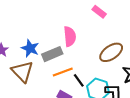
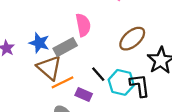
brown triangle: (22, 72) -> (49, 68), moved
orange line: (63, 72) -> (62, 82), moved

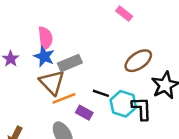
pink semicircle: (83, 25) -> (45, 38), moved
black line: (98, 74) -> (101, 93), turned -35

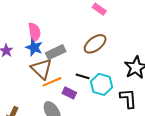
brown ellipse: (138, 61) -> (95, 44), moved
black L-shape: (142, 109) -> (128, 99), moved

